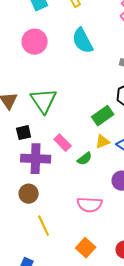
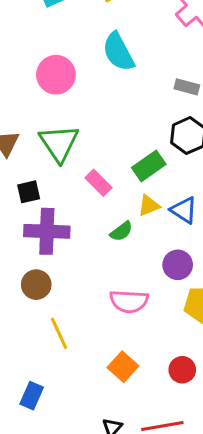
pink circle: (35, 42) -> (56, 75), moved
pink rectangle: (63, 143) -> (99, 183), moved

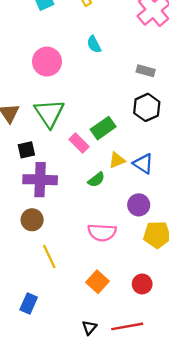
cyan semicircle: (118, 52) -> (94, 44), size x0.6
green rectangle: (149, 166) -> (103, 128), moved

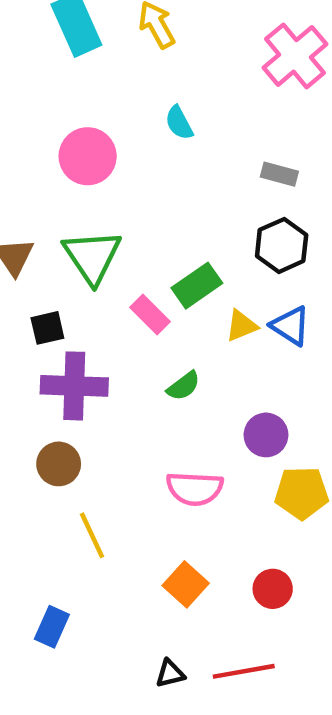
yellow triangle: (117, 160) -> (241, 326), moved
blue triangle: (143, 164) -> (291, 326), moved
black triangle: (89, 328) -> (170, 674), turned 35

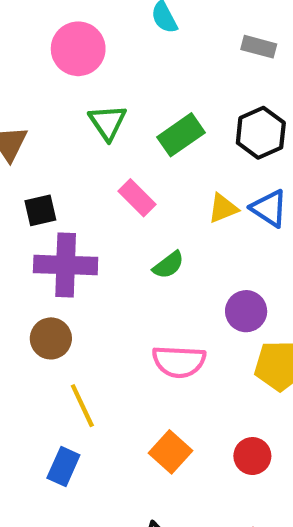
gray rectangle: (279, 174) -> (259, 47), moved
green triangle: (92, 257) -> (108, 122), moved, size x0.7
green rectangle: (197, 286) -> (181, 135), moved
blue rectangle: (52, 627) -> (63, 467), moved

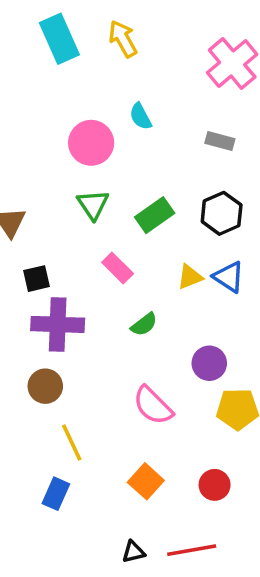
pink circle: (78, 49) -> (91, 143), moved
pink semicircle: (179, 362) -> (153, 406), turned 42

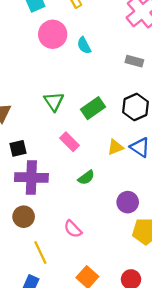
pink circle: (91, 143) -> (53, 34), moved
pink semicircle: (153, 406) -> (73, 229), moved, size x0.7

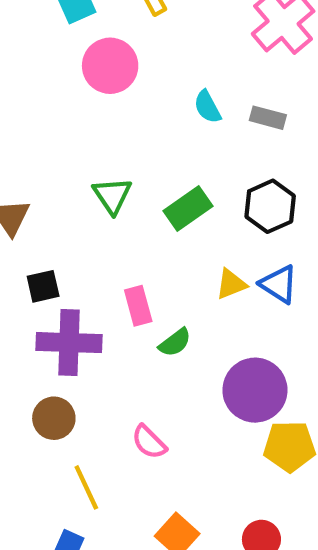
cyan semicircle: (84, 45) -> (207, 107), moved
pink rectangle: (69, 142) -> (138, 306), moved, turned 30
purple circle: (128, 202) -> (255, 390), size x1.5

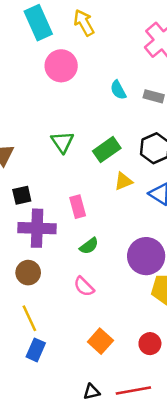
yellow triangle: (231, 284) -> (123, 181), moved
green semicircle: (175, 343) -> (89, 246), moved
yellow line: (86, 487) -> (29, 318), moved

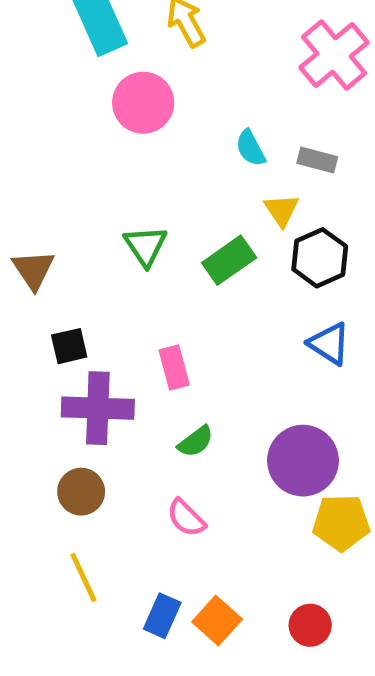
yellow triangle: (123, 181) -> (282, 210), moved, turned -42
blue rectangle: (36, 350) -> (162, 616), moved

